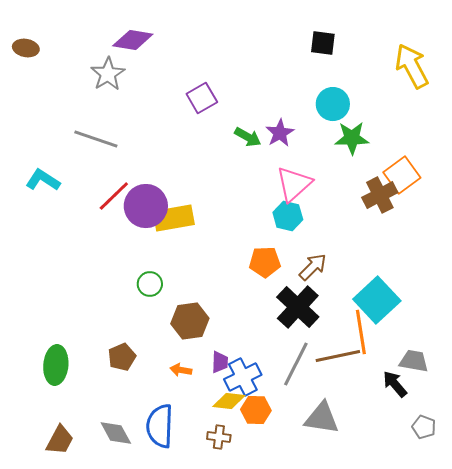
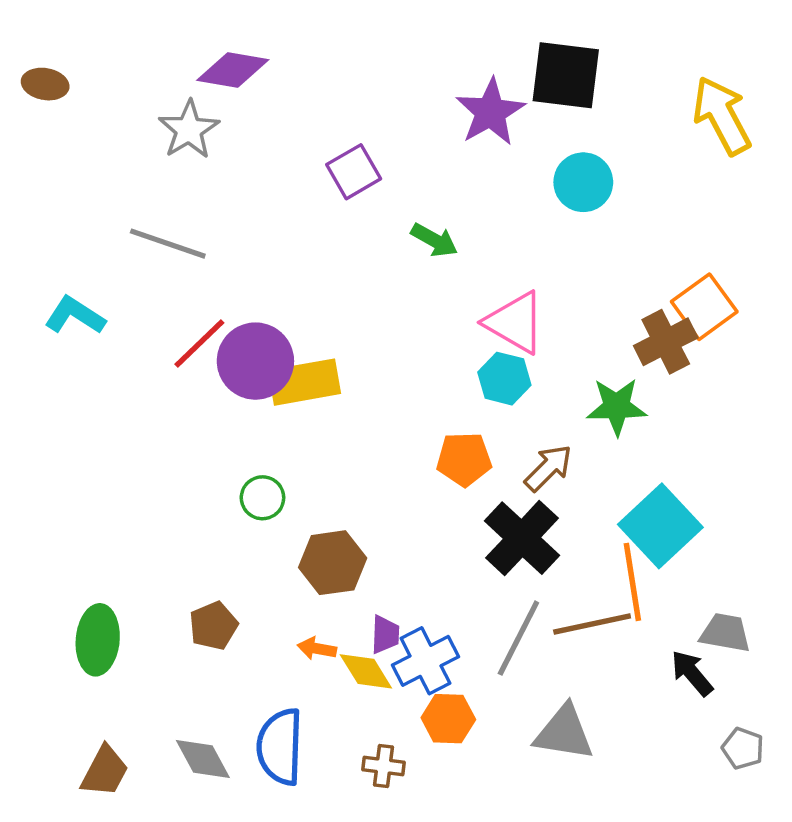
black square: (323, 43) -> (566, 75), size x1.6
purple star: (280, 133) -> (490, 112), moved, size x1.4
green star: (352, 138) -> (617, 407), moved
pink triangle: (294, 184) -> (515, 322), turned -48
yellow diamond: (229, 401) -> (366, 671), moved, turned 52

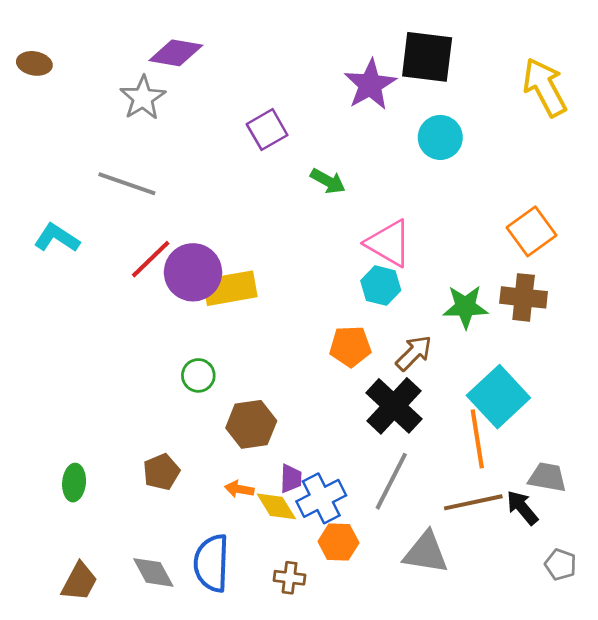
brown cross: (666, 342) -> (524, 297), moved, turned 33
brown line: (592, 624) -> (473, 502), moved
green ellipse: (98, 640) -> (74, 483), size x0.7

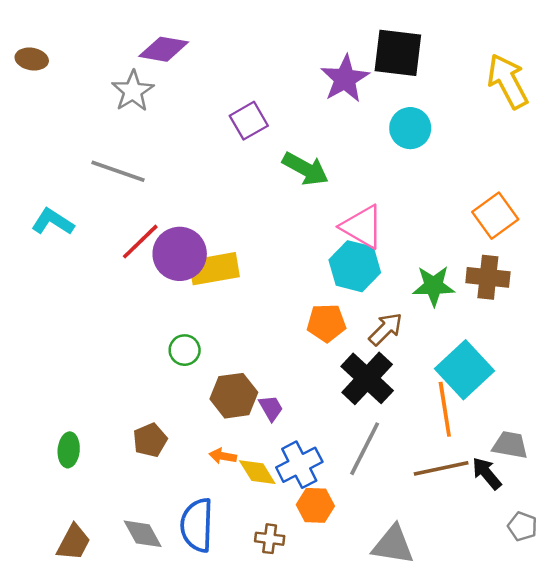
green arrow: (328, 181) -> (305, 169), size x1.4
cyan hexagon: (381, 286) -> (355, 266), size x1.4
purple trapezoid: (291, 479) -> (271, 408), moved, turned -32
gray triangle: (426, 553) -> (393, 545), moved

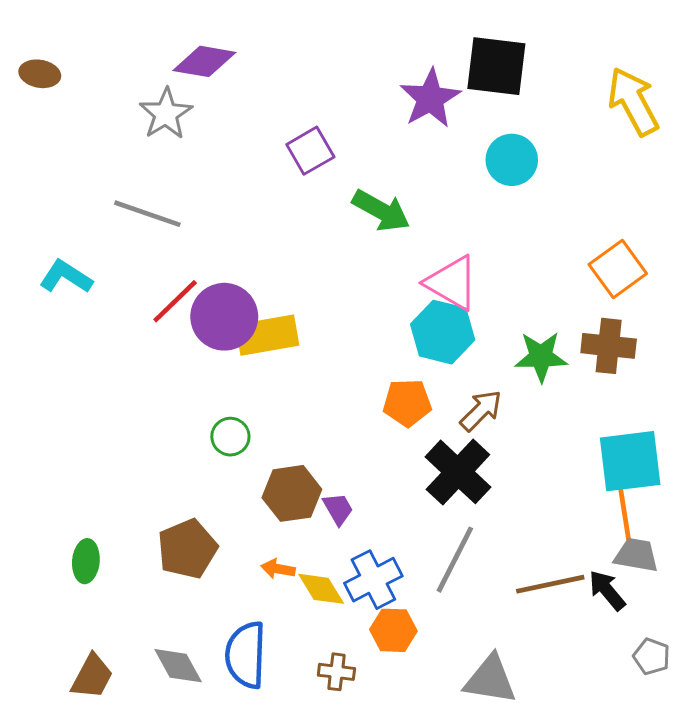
cyan square: (465, 370) -> (630, 461), moved, turned 36
orange line: (445, 409) -> (624, 510), moved
brown pentagon: (150, 440) -> (187, 549), size x1.4

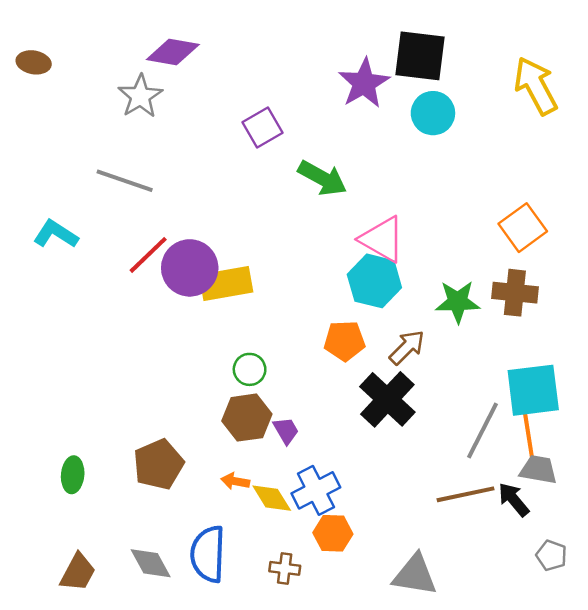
cyan circle: (512, 160) -> (433, 113), moved
green circle: (230, 437) -> (250, 369), moved
gray line: (455, 560) -> (482, 431), moved

